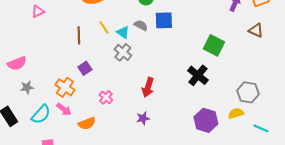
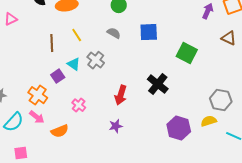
blue square: (164, 20) -> (149, 32), moved
cyan triangle: (123, 32) -> (74, 64), moved
black cross: (198, 75) -> (158, 84), moved

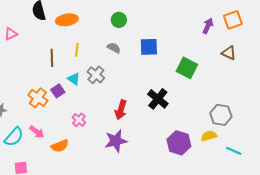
yellow line: (77, 35) -> (77, 50), turned 40
orange cross: (38, 95) -> (38, 98), moved
purple star: (116, 126) -> (116, 141), size x1.6

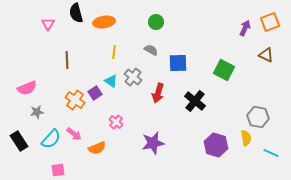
pink triangle: (11, 34) -> (48, 24), moved, turned -32
blue square: (149, 47) -> (178, 63), moved
brown line: (52, 58) -> (67, 60), moved
red arrow: (121, 110) -> (158, 93), moved
yellow semicircle: (209, 136) -> (246, 138), turned 98

